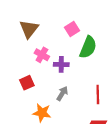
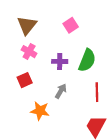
green semicircle: (88, 47) -> (87, 60), moved
pink cross: (42, 55) -> (29, 52), moved

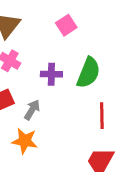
gray arrow: (61, 91) -> (32, 110), moved

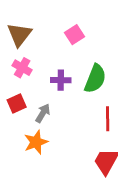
orange star: (25, 141) -> (36, 142), turned -30

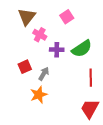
pink cross: (22, 68) -> (40, 35), moved
green semicircle: (95, 79) -> (82, 49), turned 35

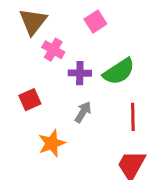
gray arrow: (44, 74) -> (83, 112), moved

